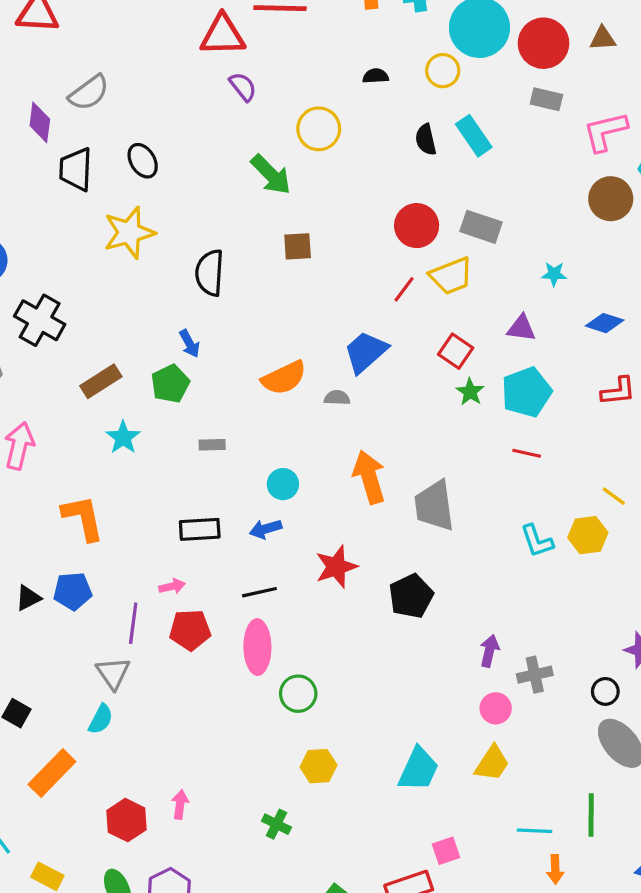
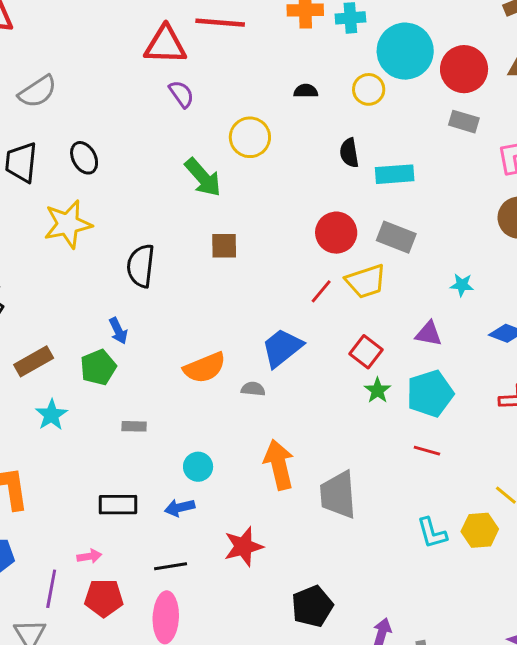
cyan rectangle: (474, 136) -> (395, 174), moved, turned -63
black pentagon: (411, 596) -> (312, 606), moved

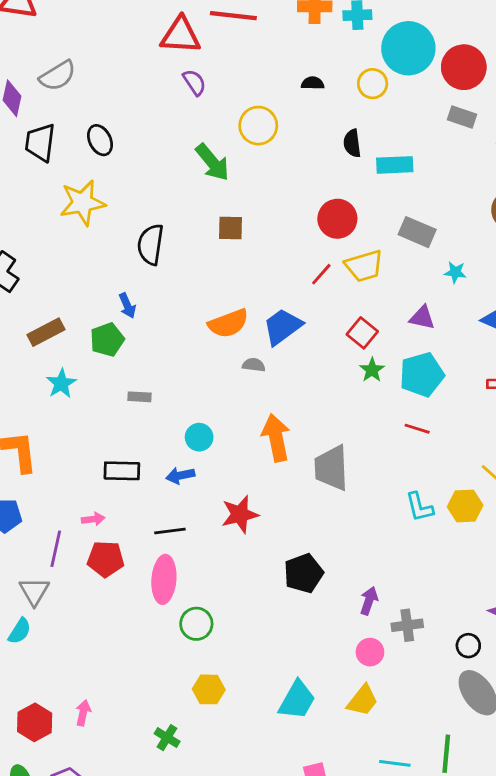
gray rectangle: (396, 237) -> (417, 232), moved
orange semicircle: (205, 368) -> (228, 323), moved

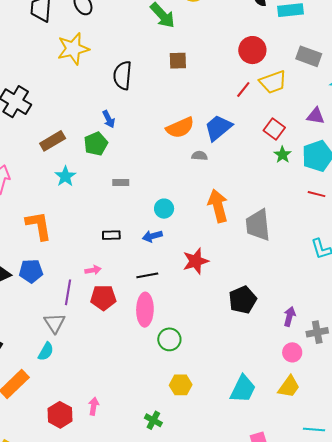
black rectangle: (122, 471) -> (111, 235), size x0.7

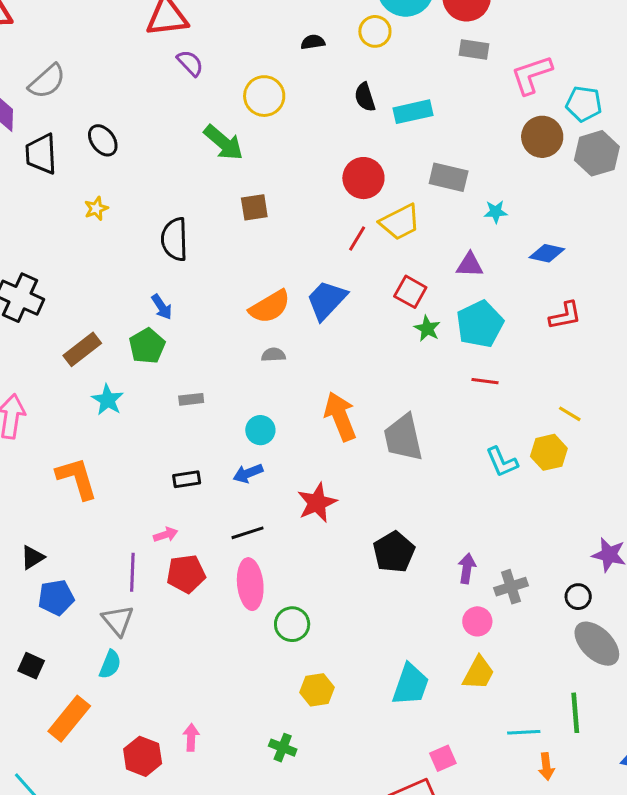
yellow star: (73, 49) -> (96, 208), size x0.5
gray semicircle: (199, 156) -> (273, 355), moved
blue pentagon: (31, 271) -> (56, 598), moved

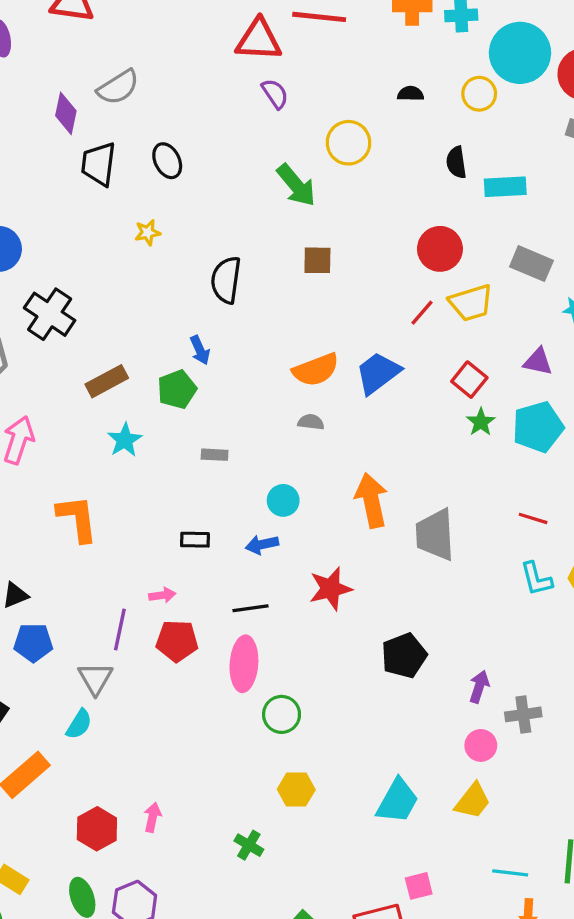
red line: (485, 381) -> (533, 518), moved

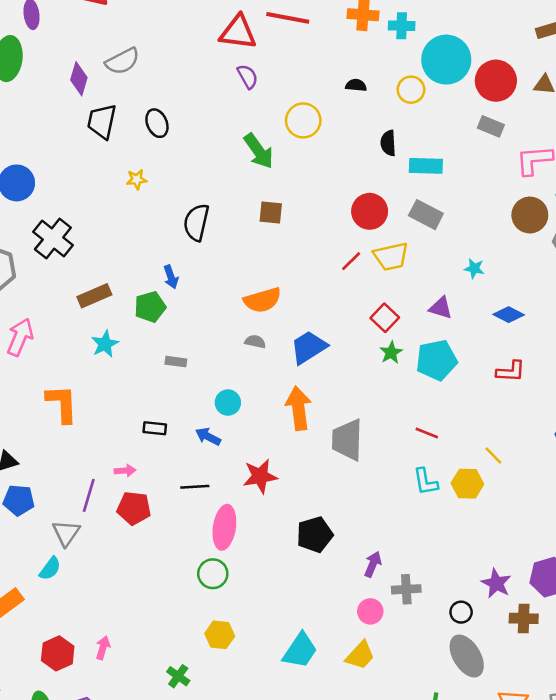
gray rectangle: (531, 264) -> (426, 215), moved
blue trapezoid: (378, 373) -> (309, 347), moved
blue arrow: (262, 545) -> (208, 436), turned 35
pink ellipse: (244, 664) -> (224, 527), moved

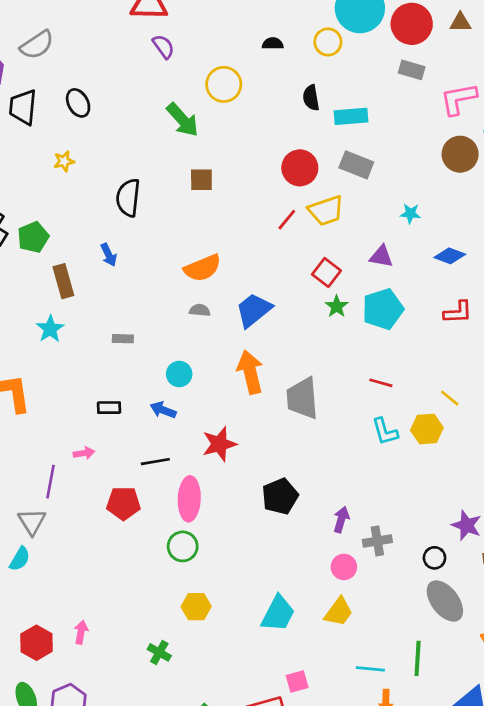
brown rectangle: (94, 296) -> (63, 281), moved, turned -76
green pentagon: (150, 307) -> (33, 237), moved
red pentagon: (134, 508) -> (124, 503), moved

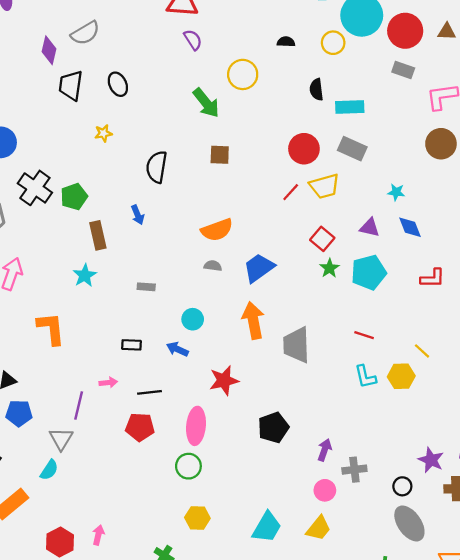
blue diamond: (450, 256) -> (410, 227), moved, turned 45
black line: (155, 462) -> (150, 392), moved

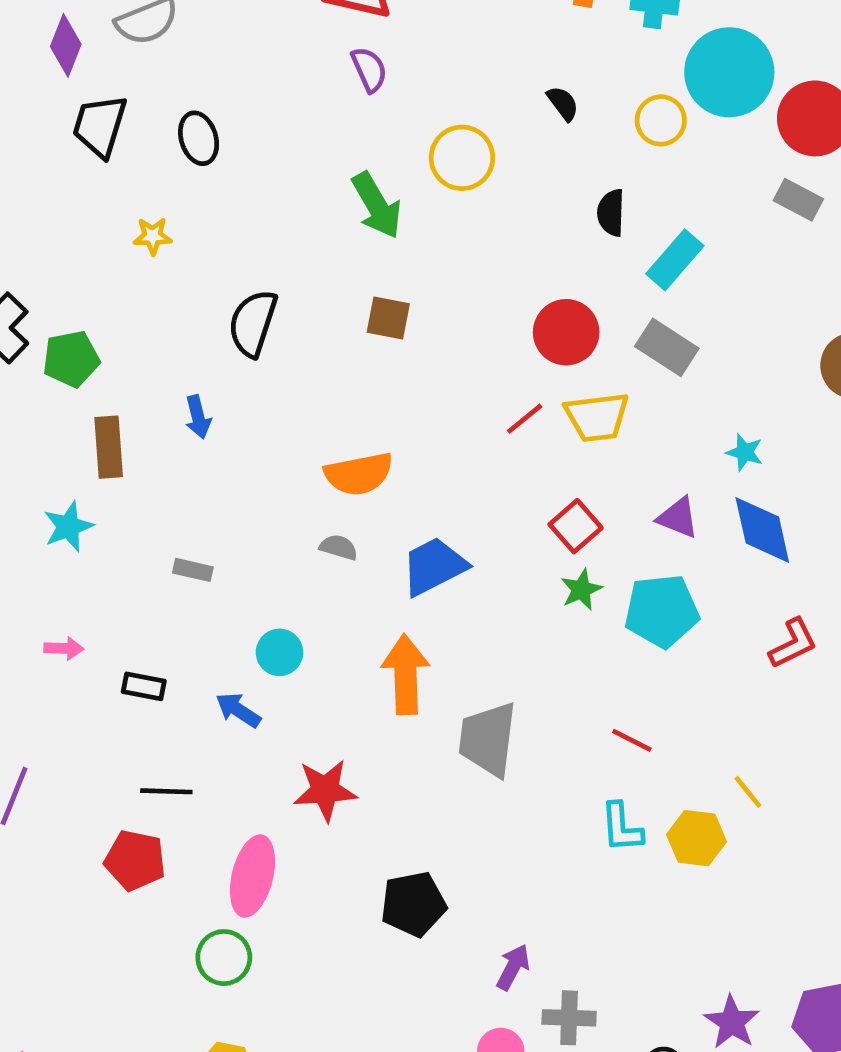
black semicircle: (286, 42) -> (563, 103), turned 42
cyan rectangle: (350, 107) -> (675, 260), turned -56
blue diamond: (410, 227) -> (762, 530), size x1.4
red L-shape: (433, 278) -> (793, 643), turned -35
pink arrow: (108, 383) -> (64, 648), moved

